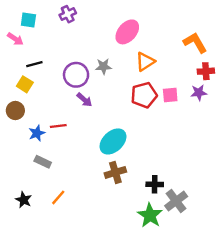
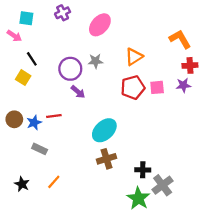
pink ellipse: (127, 32) -> (100, 25), moved
black line: (34, 64) -> (32, 59), turned 72
brown circle: (15, 111) -> (14, 119), moved

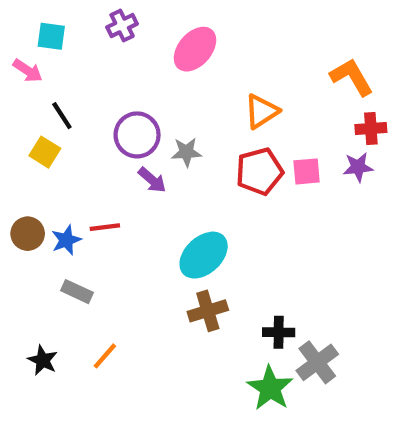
gray star: (96, 61) -> (186, 152), moved

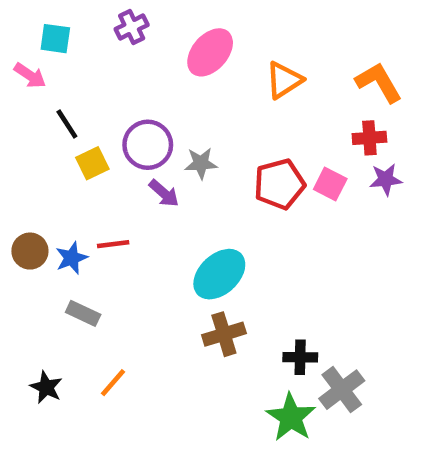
orange triangle: (261, 111) -> (284, 80), moved
red cross: (371, 128) -> (369, 138), moved
yellow square: (45, 152) -> (92, 163), moved, turned 32
pink square: (307, 171) -> (330, 184), turned 32

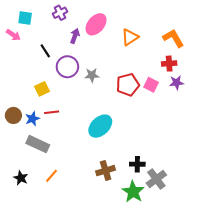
black line: (67, 124) -> (45, 51), moved
yellow square: (92, 163) -> (42, 89), moved
purple arrow: (164, 193) -> (75, 36), moved, turned -112
gray rectangle: (83, 313) -> (38, 144), size x1.5
brown cross: (224, 334) -> (106, 171), moved

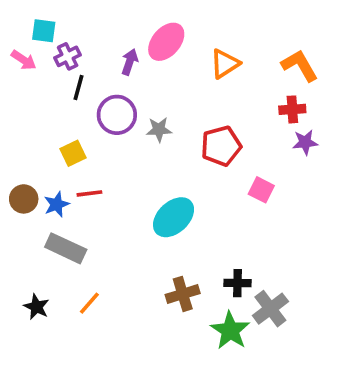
purple cross: (60, 13) -> (68, 56), moved
black line: (45, 51) -> (78, 87), turned 48
pink square: (151, 85) -> (261, 190), moved

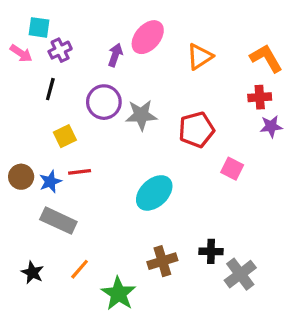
black line: (78, 87) -> (50, 89), moved
gray star: (159, 129) -> (141, 115), size x1.4
green star: (230, 331) -> (118, 294), moved

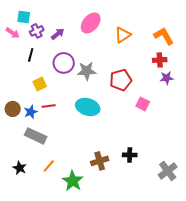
purple arrow: (115, 55) -> (58, 34), moved, turned 32
cyan ellipse: (154, 193) -> (88, 107), moved, turned 60
gray cross: (240, 274) -> (168, 171), moved

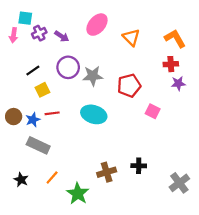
pink arrow: (13, 33) -> (14, 35), turned 64
purple arrow: (58, 34) -> (62, 36), turned 72
orange triangle: (123, 35) -> (131, 37), turned -42
black line: (31, 55) -> (33, 71), moved, turned 40

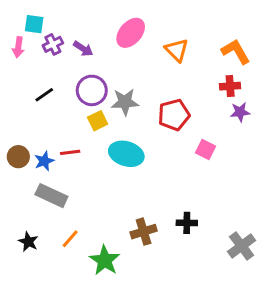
yellow square: (42, 90) -> (98, 121), moved

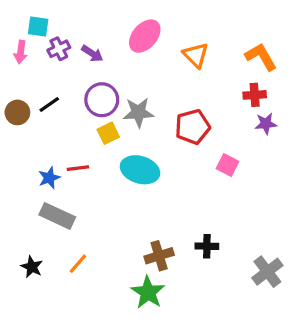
brown circle: (18, 157) -> (17, 112), moved
green star: (105, 260) -> (148, 292), moved

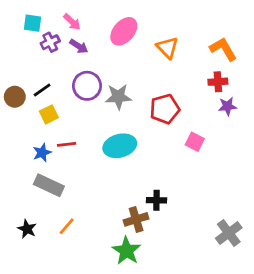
pink arrow: (21, 52) -> (72, 22), moved, turned -54
yellow square: (108, 133) -> (49, 114), moved
cyan ellipse: (140, 170) -> (120, 146), turned -32
black cross: (207, 246) -> (157, 200), moved

